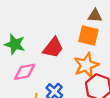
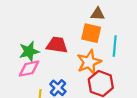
green star: (15, 44) -> (29, 51), moved, turned -30
red trapezoid: (53, 48) -> (57, 45), turned -120

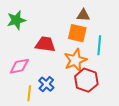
green star: (29, 51) -> (16, 20), moved

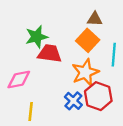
green star: (16, 20) -> (37, 37), moved
orange square: (77, 33) -> (88, 40), turned 30
blue cross: (46, 84) -> (73, 101), moved

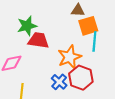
orange square: (88, 40) -> (88, 26), moved, turned 30

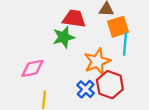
green star: (27, 26) -> (64, 37), moved
red trapezoid: (38, 40) -> (74, 19), moved

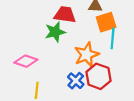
pink diamond: (32, 68) -> (26, 61), turned 30

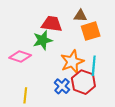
cyan line: (113, 38) -> (94, 66), moved
pink diamond: (26, 61) -> (20, 57), moved

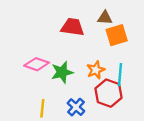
green star: (43, 40) -> (62, 72), moved
orange star: (72, 62) -> (96, 70), size x0.7
blue cross: (62, 86) -> (76, 107), moved

